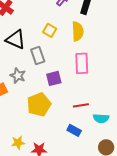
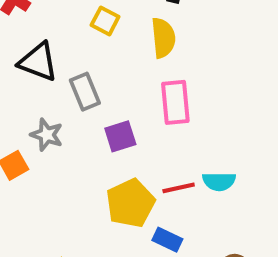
yellow square: (50, 30) -> (105, 21), moved
yellow pentagon: (39, 105) -> (130, 203), moved
cyan semicircle: (101, 118) -> (219, 181), moved

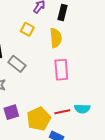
gray rectangle: (85, 92) -> (17, 64), turned -30
purple square: (120, 136) -> (11, 112), moved

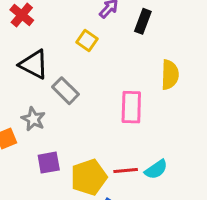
yellow semicircle: (56, 38) -> (170, 75), moved
cyan semicircle: (82, 109) -> (156, 169), turned -42

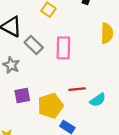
pink rectangle: (131, 107) -> (63, 48), moved
red line: (126, 171) -> (77, 89), moved

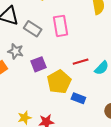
purple square: (22, 96) -> (39, 64), moved

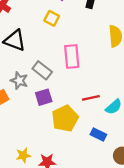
gray rectangle: (33, 29) -> (42, 70), moved
blue rectangle: (78, 98) -> (98, 135), moved

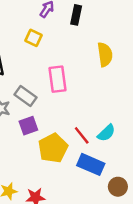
red line: (91, 98) -> (82, 135), moved, turned 66
blue rectangle: (98, 135) -> (91, 164), size x1.5

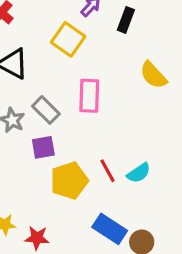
yellow square: (33, 38) -> (68, 39), size x1.5
yellow semicircle: (105, 55) -> (153, 75), turned 135
blue rectangle: (91, 164) -> (110, 229), moved

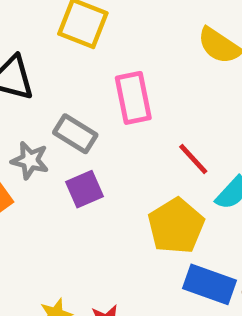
red line: (108, 171) -> (193, 159), moved
yellow pentagon: (69, 181) -> (176, 226), moved

